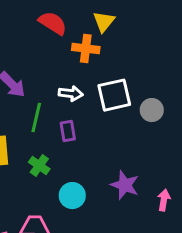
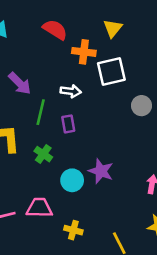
yellow triangle: (104, 22) -> (113, 28), moved
white square: (114, 95) -> (111, 72), moved
purple star: (125, 185) -> (101, 171), moved

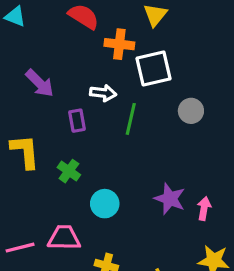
green line: (41, 112) -> (131, 119), moved
purple rectangle: (68, 124) -> (77, 121), moved
purple star: (101, 171) -> (170, 199), moved

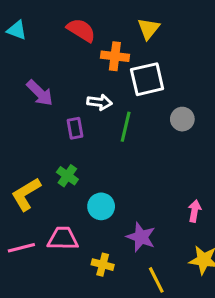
yellow L-shape: (25, 152) -> (26, 194), moved, turned -116
purple star: (170, 199) -> (141, 237), moved

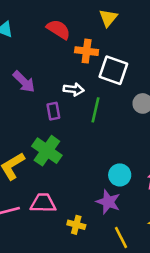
yellow triangle: (149, 29) -> (108, 18), moved
white square: (147, 79) -> (113, 70), turned 32
green cross: (67, 176) -> (47, 151), size x1.6
cyan circle: (101, 206) -> (120, 175), moved

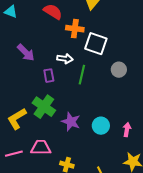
purple star: (108, 202) -> (71, 122), moved

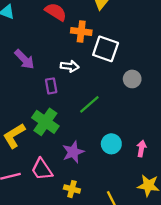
green line: (82, 75) -> (89, 104), moved, turned 36
purple star: (71, 122) -> (73, 152), moved, turned 30
pink trapezoid: (41, 148) -> (42, 169), turned -125

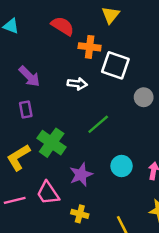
purple rectangle: (51, 86) -> (26, 110), moved

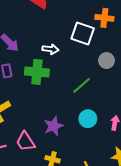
orange cross: (90, 47) -> (104, 18), moved
green line: (98, 124) -> (82, 85), moved
green cross: (52, 143) -> (37, 72), moved, turned -30

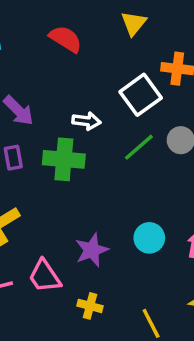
white square: (83, 34) -> (141, 95), turned 35
green line: (82, 85) -> (139, 147), moved

